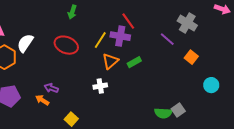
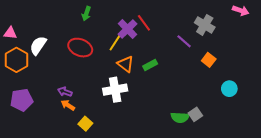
purple cross: (120, 36) -> (128, 29), moved, turned 36
orange triangle: (110, 61) -> (125, 64), turned -42
white cross: (100, 86) -> (115, 90), size x1.6
orange arrow: (42, 100) -> (68, 105), moved

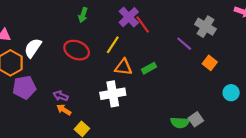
purple cross: (128, 29) -> (129, 17), moved
orange triangle: (125, 64) -> (123, 67), turned -30
purple pentagon: (22, 100) -> (24, 87), moved

